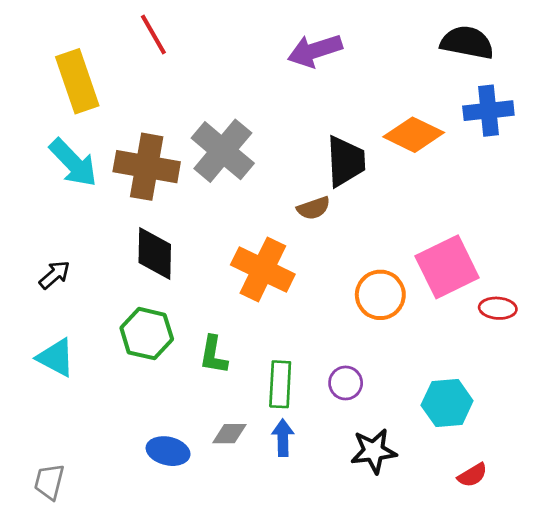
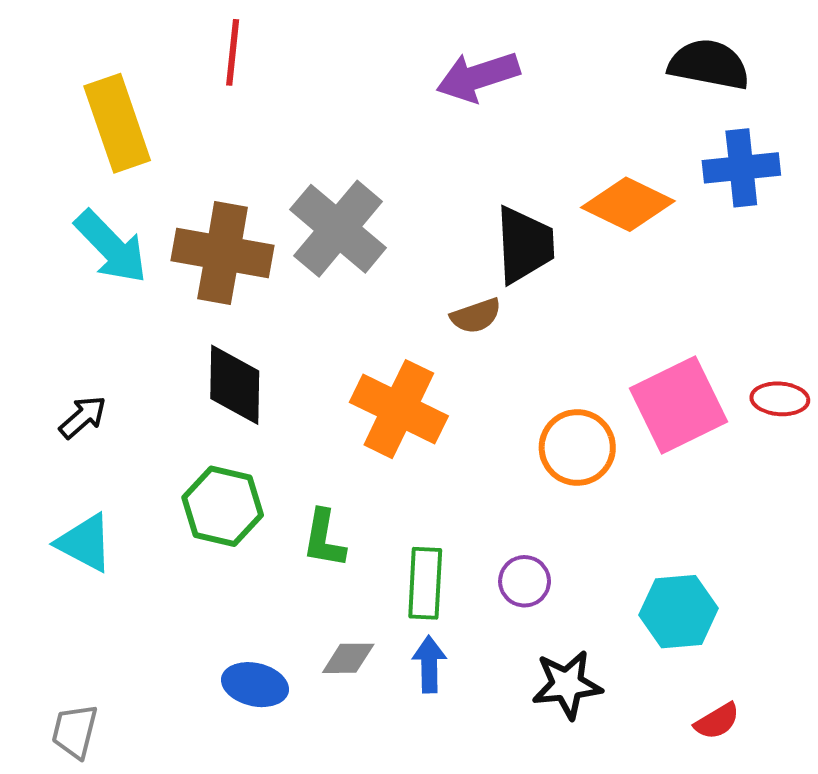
red line: (153, 35) -> (233, 52), turned 36
red ellipse: (498, 308) -> (780, 399), moved

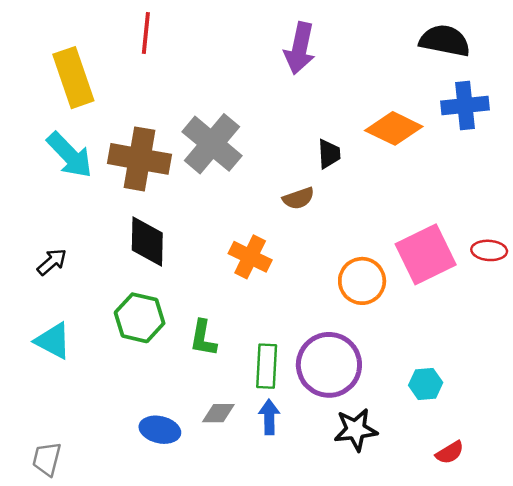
purple arrow: (478, 77) -> (300, 48), turned -60
black trapezoid: (525, 245) -> (329, 154), size x0.6
orange cross: (399, 409) -> (250, 257), size x0.7
purple circle: (525, 581) -> (329, 365), size x2.0
cyan hexagon: (679, 612) -> (426, 384), size x0.7

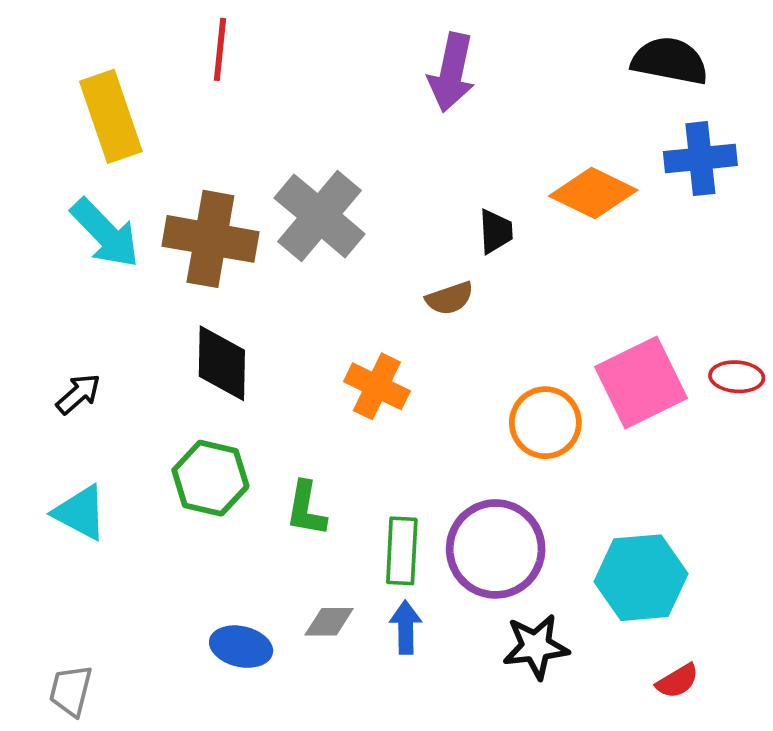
cyan hexagon: (426, 384) -> (641, 578), size x1.8

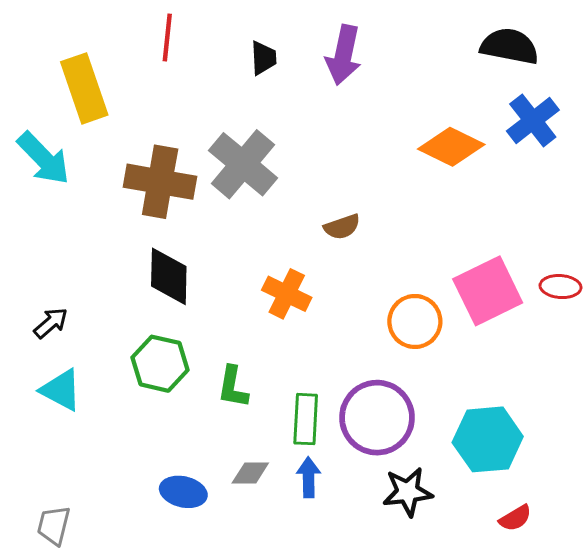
blue cross: (700, 159) -> (533, 121), turned -32
black trapezoid: (496, 231) -> (263, 58), moved
cyan arrow: (105, 233) -> (44, 158), moved
black arrow: (78, 394) -> (51, 323), moved

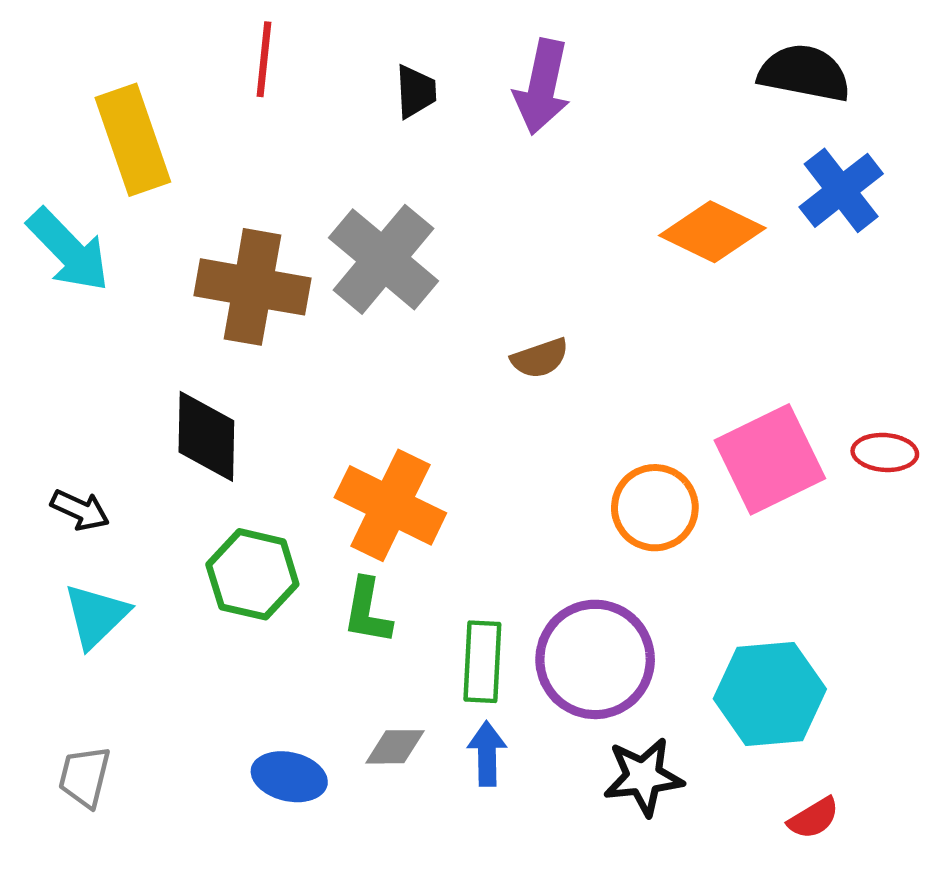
black diamond: (169, 276) -> (206, 436), moved
orange cross: (287, 294) -> (390, 505), moved, size x1.4
black arrow: (51, 323) -> (80, 510), turned 66
cyan triangle: (61, 390) -> (96, 616), turned 48
gray trapezoid: (54, 525) -> (85, 777), moved

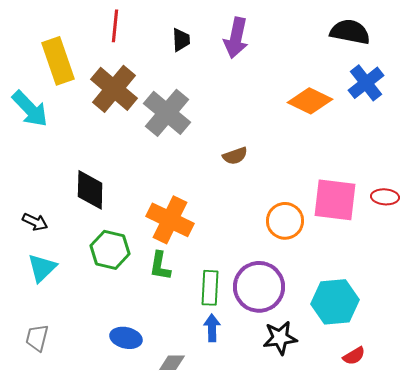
brown cross: (252, 287) -> (114, 89), moved, turned 30
pink square: (770, 459) -> (335, 200), turned 33
gray diamond: (395, 747) -> (172, 363), moved

